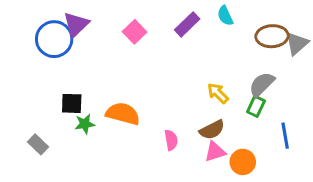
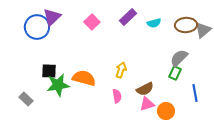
cyan semicircle: (225, 16) -> (154, 23), moved, turned -80
yellow arrow: (218, 93) -> (121, 70), moved, turned 63
green star: (85, 124) -> (58, 85), size x1.6

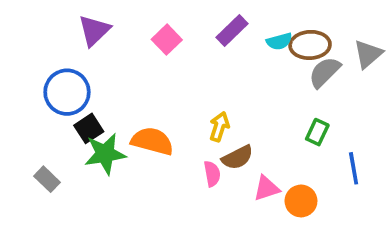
brown ellipse: (186, 25) -> (310, 45), moved
blue circle: (37, 27) -> (67, 92), moved
gray semicircle: (179, 58) -> (325, 72), moved
black square: (49, 71) -> (89, 128), turned -35
brown semicircle: (145, 89) -> (237, 157), moved

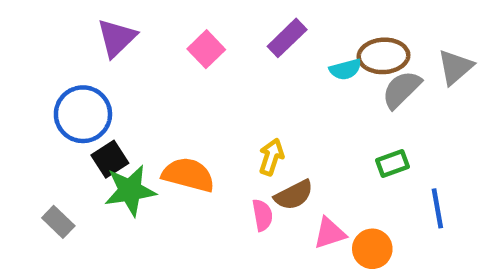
cyan semicircle: (279, 41) -> (345, 69), moved
green rectangle: (317, 132) -> (392, 164), turned 45

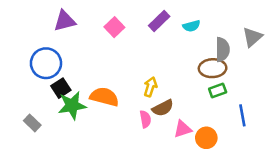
purple triangle: (117, 38) -> (65, 21), turned 30
brown ellipse: (384, 56) -> (213, 68), moved
cyan semicircle: (345, 69) -> (191, 26), moved
gray semicircle: (401, 90) -> (222, 50), turned 135

